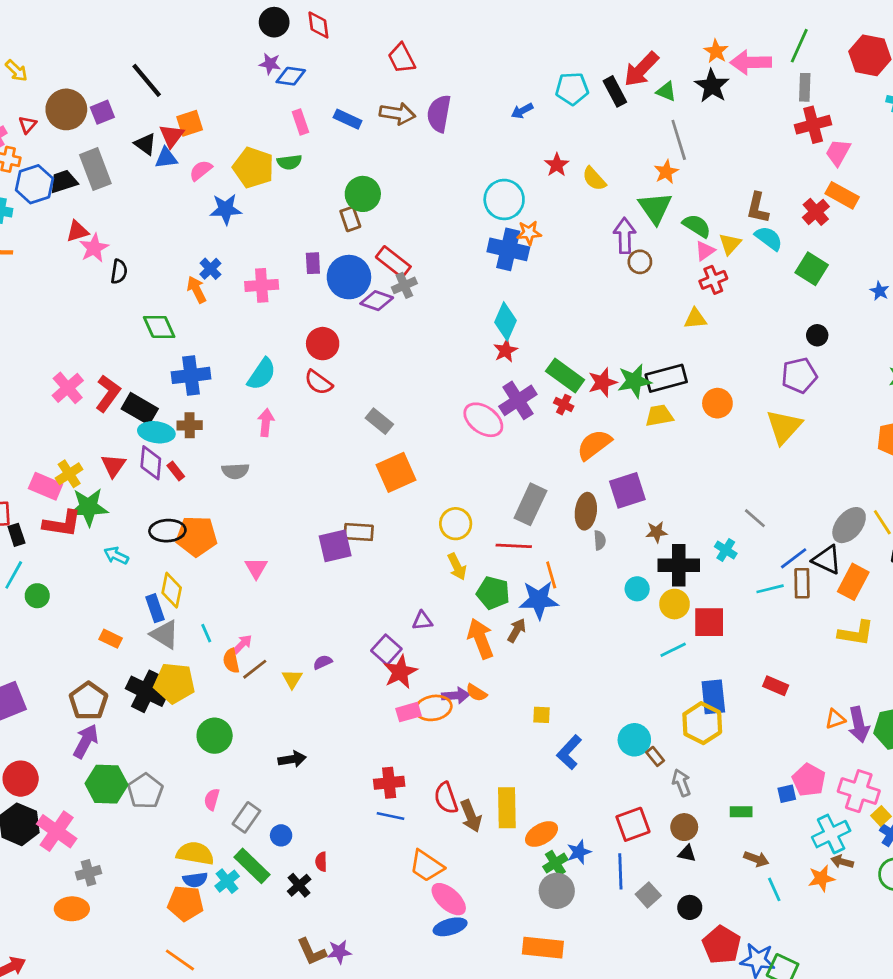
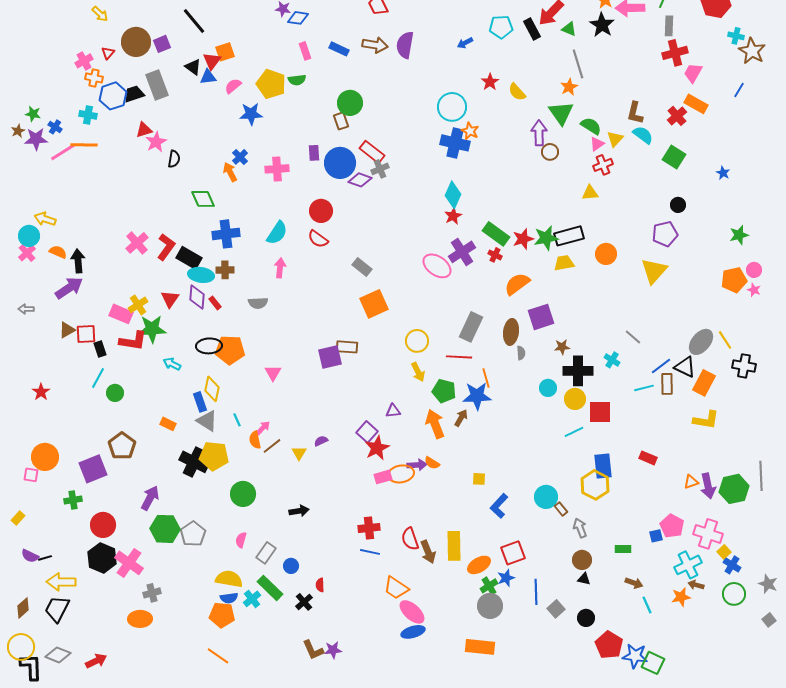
orange star: (529, 233) -> (470, 131), turned 30
brown pentagon: (88, 701) -> (122, 446), moved
red square: (633, 824) -> (513, 553), moved

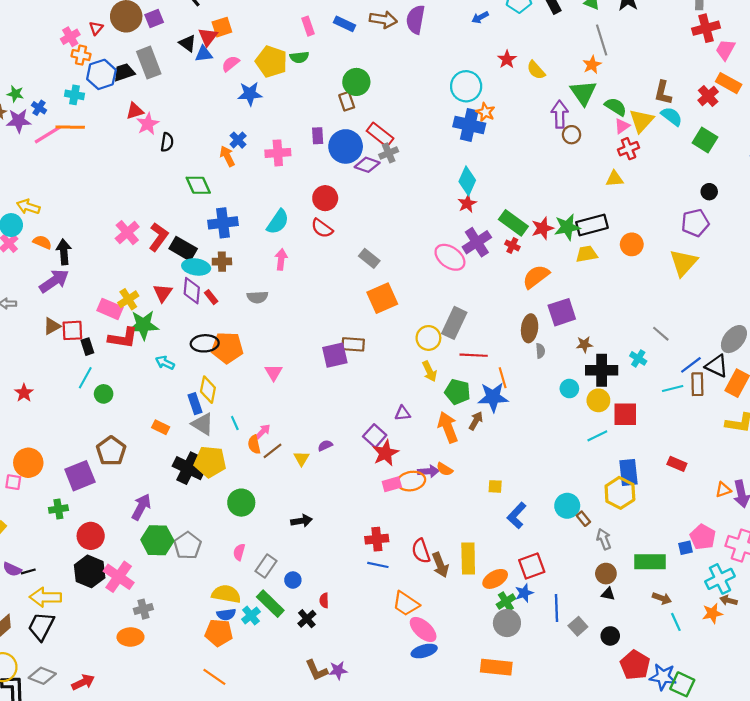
yellow triangle: (615, 139) -> (641, 121), size x1.4
gray rectangle: (471, 327) -> (454, 323), moved
green rectangle: (623, 549) -> (650, 562), size x1.8

